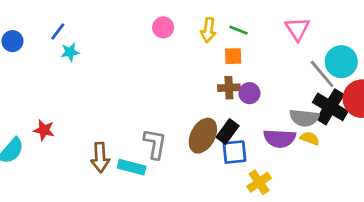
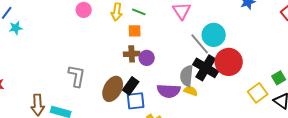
gray semicircle: (304, 118) -> (187, 76), turned 90
gray L-shape: (155, 144) -> (77, 76), moved

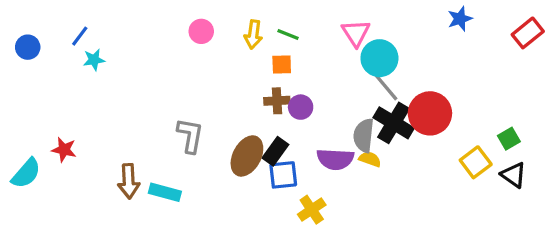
cyan circle: (214, 35) -> (379, 58), moved

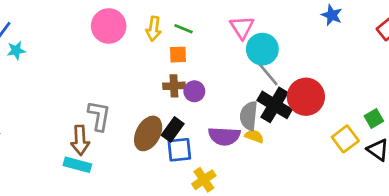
blue star: (460, 19) -> (332, 15), turned -30
pink circle: (201, 31) -> (109, 26), size x1.6
brown arrow: (129, 181) -> (80, 140), moved

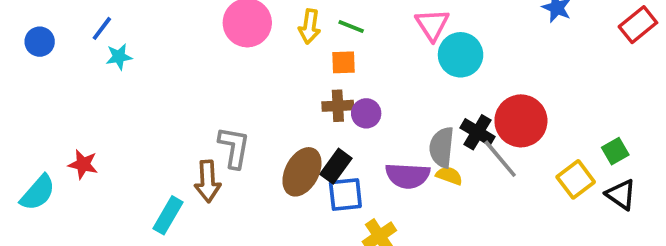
gray line: (266, 72) -> (500, 159), moved
black cross: (275, 105) -> (478, 132), size x0.7
cyan rectangle: (77, 165) -> (168, 215), moved, turned -75

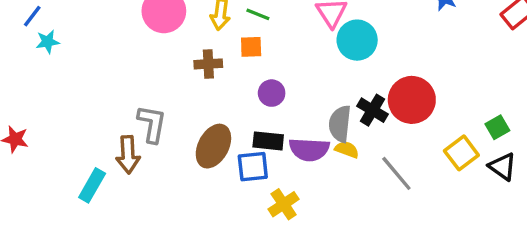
brown cross: (338, 106) -> (208, 64), moved
gray line: (500, 159) -> (396, 173), moved
black rectangle: (336, 166) -> (268, 141), moved, turned 60

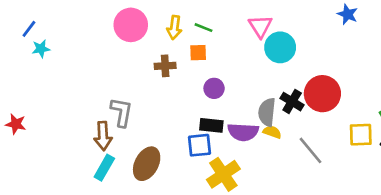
brown ellipse: (213, 146) -> (147, 164), moved
yellow square: (461, 153) -> (361, 135), turned 35
cyan rectangle: (92, 185) -> (104, 168), moved
yellow cross: (284, 204) -> (223, 174), size x1.4

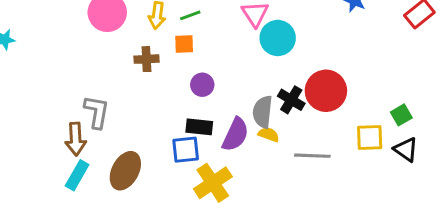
green line: (203, 28) -> (190, 15), turned -42
purple semicircle: (243, 132) -> (235, 135), turned -68
gray line: (311, 150) -> (312, 156), turned -48

